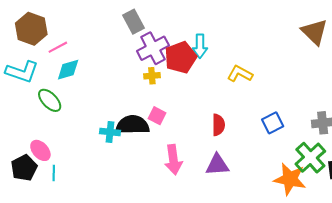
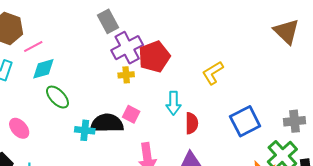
cyan arrow: (200, 46) -> (173, 103), moved
yellow L-shape: (240, 74) -> (213, 73), turned -60
green ellipse: (50, 100) -> (57, 97), moved
blue square: (273, 123) -> (245, 121), size x1.4
pink ellipse: (40, 150) -> (19, 128), moved

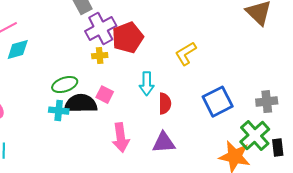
green ellipse: (57, 97) -> (65, 85), moved, turned -65

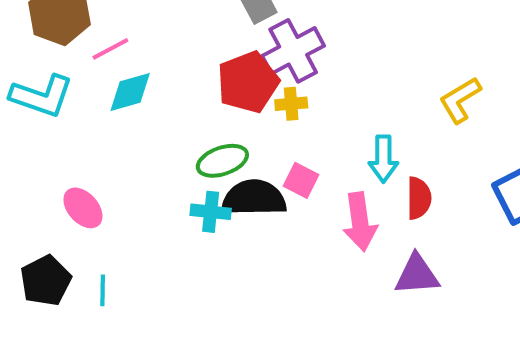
red pentagon: (128, 38) -> (248, 82), moved
pink arrow: (121, 138) -> (360, 222), moved

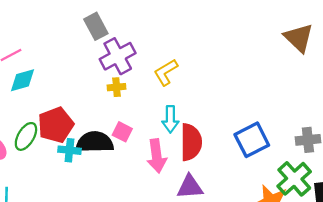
red pentagon: (248, 82) -> (56, 125), moved
yellow L-shape: (460, 100) -> (166, 72), moved
green ellipse: (222, 161) -> (26, 136), moved, turned -40
red semicircle: (419, 198) -> (191, 142), size x1.5

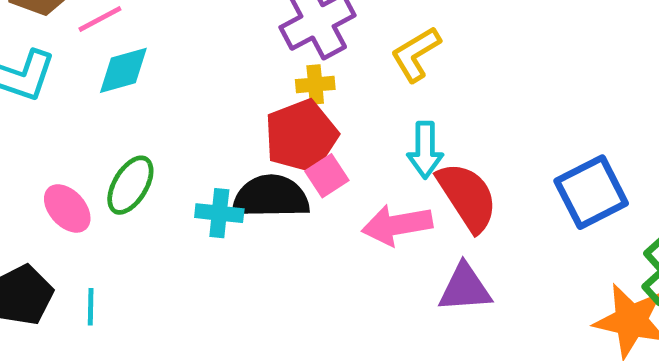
red pentagon: (56, 125) -> (301, 136), moved
pink square: (122, 132) -> (327, 176), turned 30
red semicircle: (191, 142) -> (467, 197), turned -33
pink arrow: (157, 156) -> (397, 225), turned 88

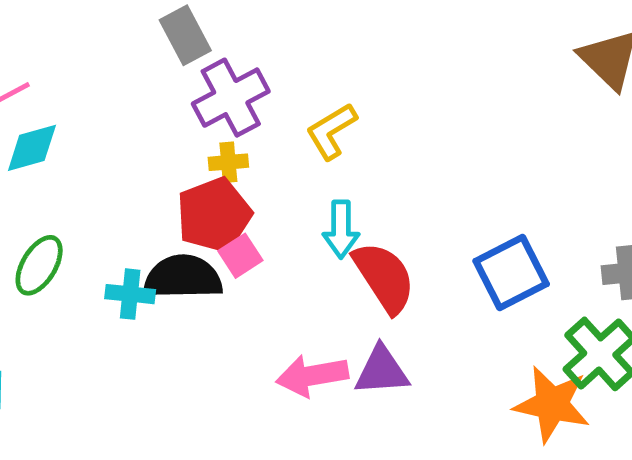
pink arrow: (397, 225) -> (312, 376), moved

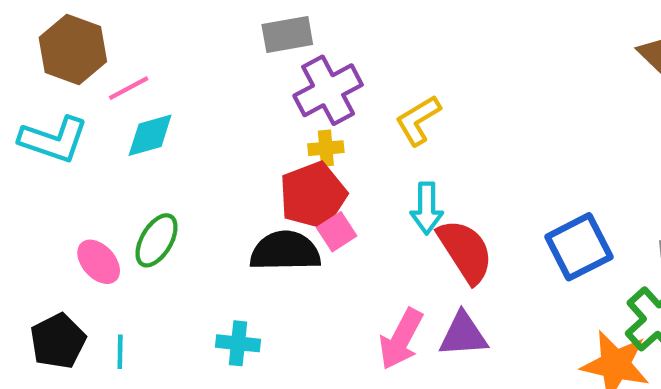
gray rectangle: (185, 35) -> (287, 34), turned -72
cyan cross: (130, 294) -> (238, 343), moved
pink arrow: (312, 376) -> (401, 339), turned -52

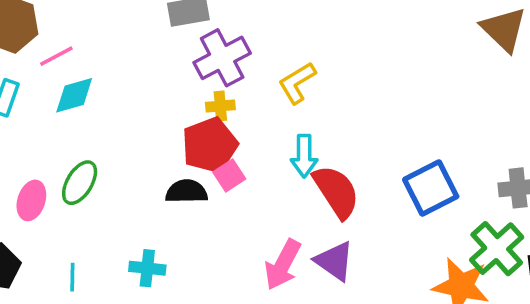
black semicircle: (285, 251) -> (186, 192), size x0.7
pink ellipse: (99, 262) -> (31, 200), turned 60
purple triangle: (463, 335) -> (334, 261), turned 39
cyan line: (120, 352) -> (72, 277), moved

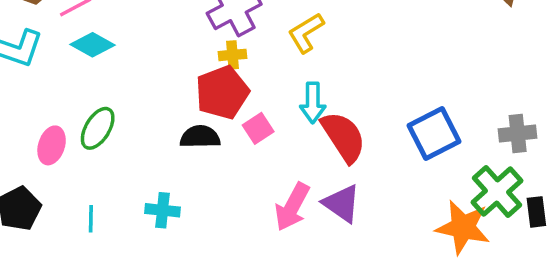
cyan diamond: (74, 95) -> (93, 45), turned 45
pink square: (229, 175) -> (258, 128), moved

